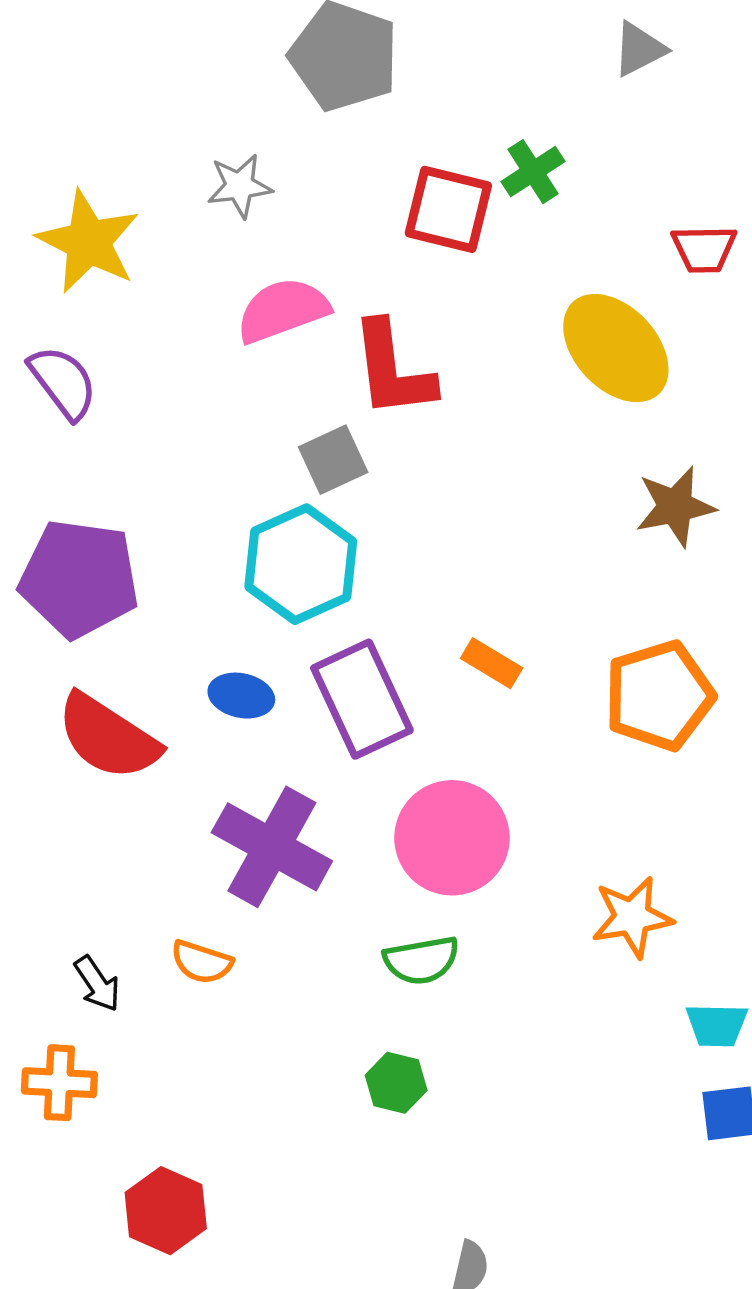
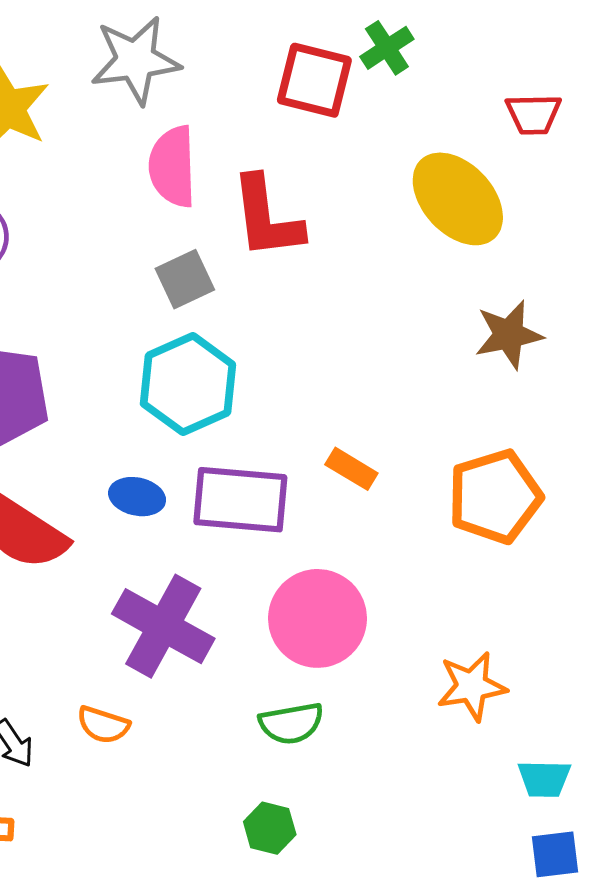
gray star: (239, 186) -> (136, 60), size x1.6
pink semicircle: (283, 310) -> (173, 167), turned -72
gray square: (333, 460) -> (185, 279), moved
purple rectangle: (362, 699) -> (240, 500), turned -60

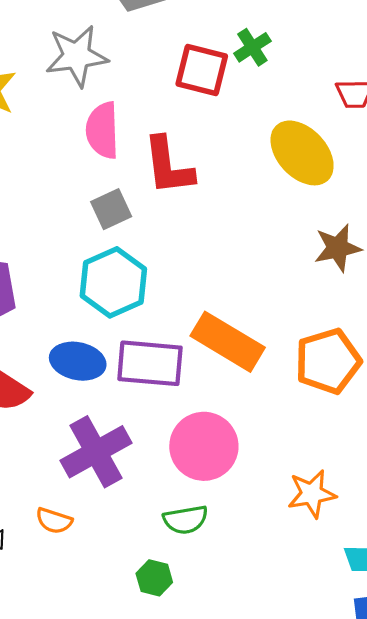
orange rectangle: (351, 469) -> (228, 342), size x2.0
blue ellipse: (137, 497) -> (78, 361), size x1.4
purple cross: (163, 626) -> (96, 452), turned 32
green hexagon: (270, 828) -> (154, 578), moved

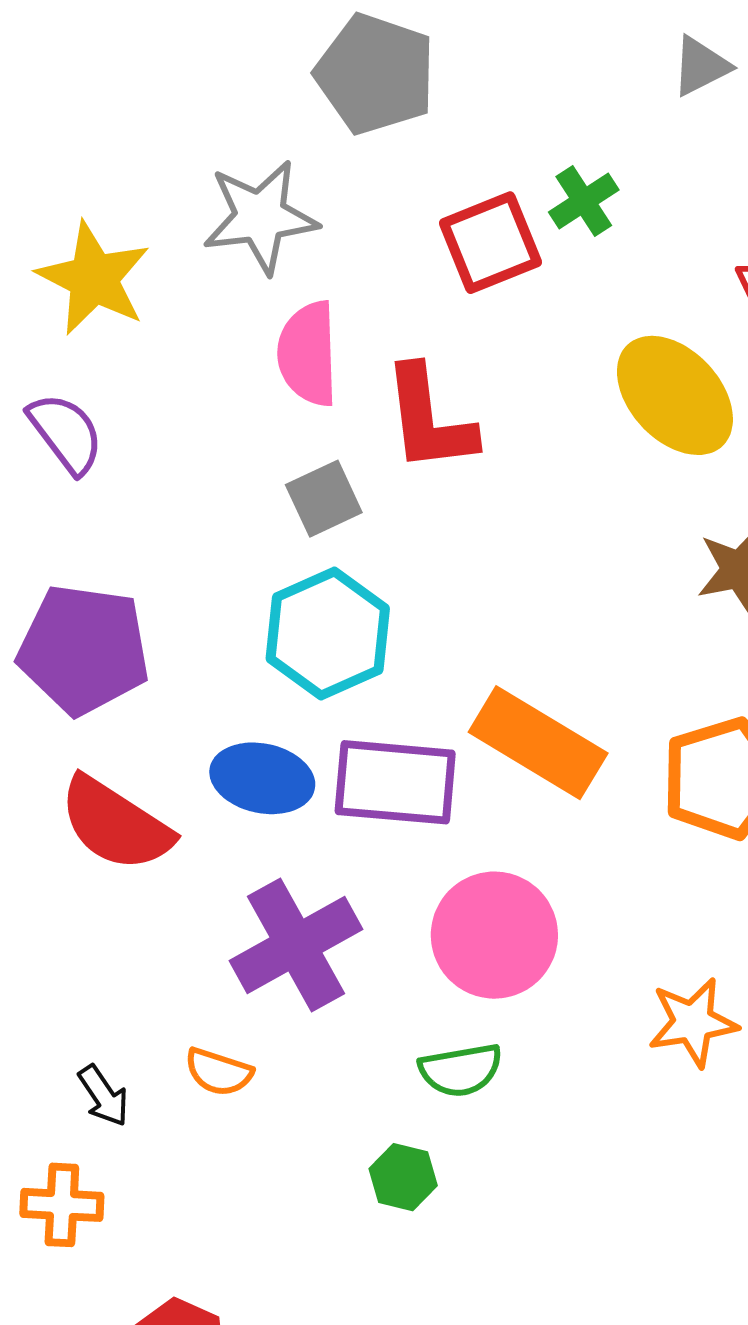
red square: (202, 70) -> (490, 243), turned -36

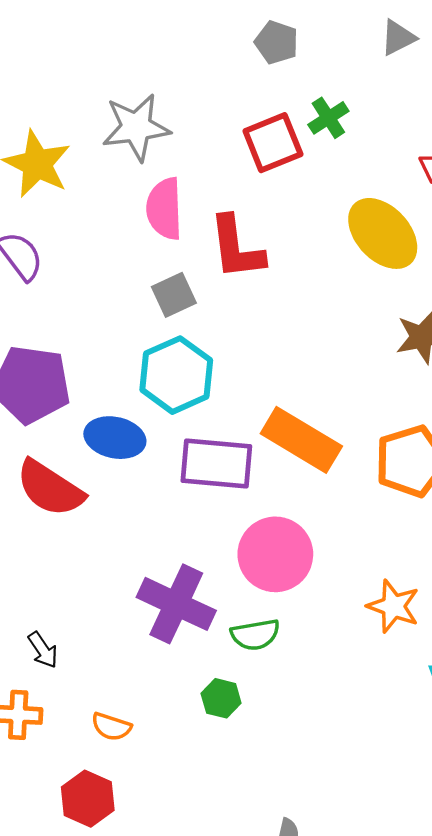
gray pentagon: (375, 74) -> (277, 42), moved, size x0.6
blue ellipse: (262, 778) -> (115, 438), moved
purple cross: (296, 945) -> (176, 604), moved, turned -36
orange star: (693, 1022) -> (393, 606), turned 30
orange semicircle: (219, 1072) -> (111, 727), moved

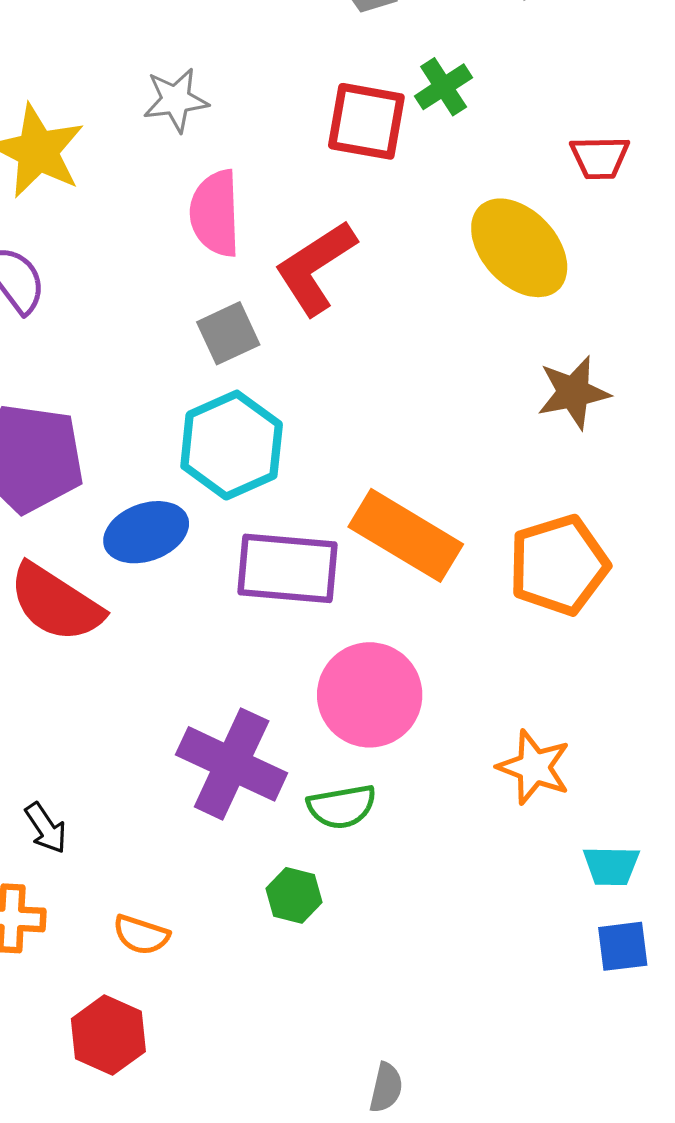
gray star: (136, 127) -> (176, 100), size x0.7
red square: (273, 143) -> (366, 121), turned 32
red L-shape: (236, 248) -> (315, 268), turned 64
blue ellipse: (115, 438) -> (146, 532), turned -32

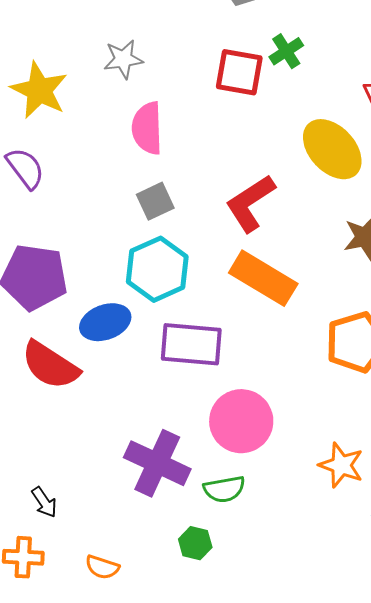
red L-shape: (315, 268) -> (250, 203), moved
orange rectangle: (406, 535) -> (263, 278), moved

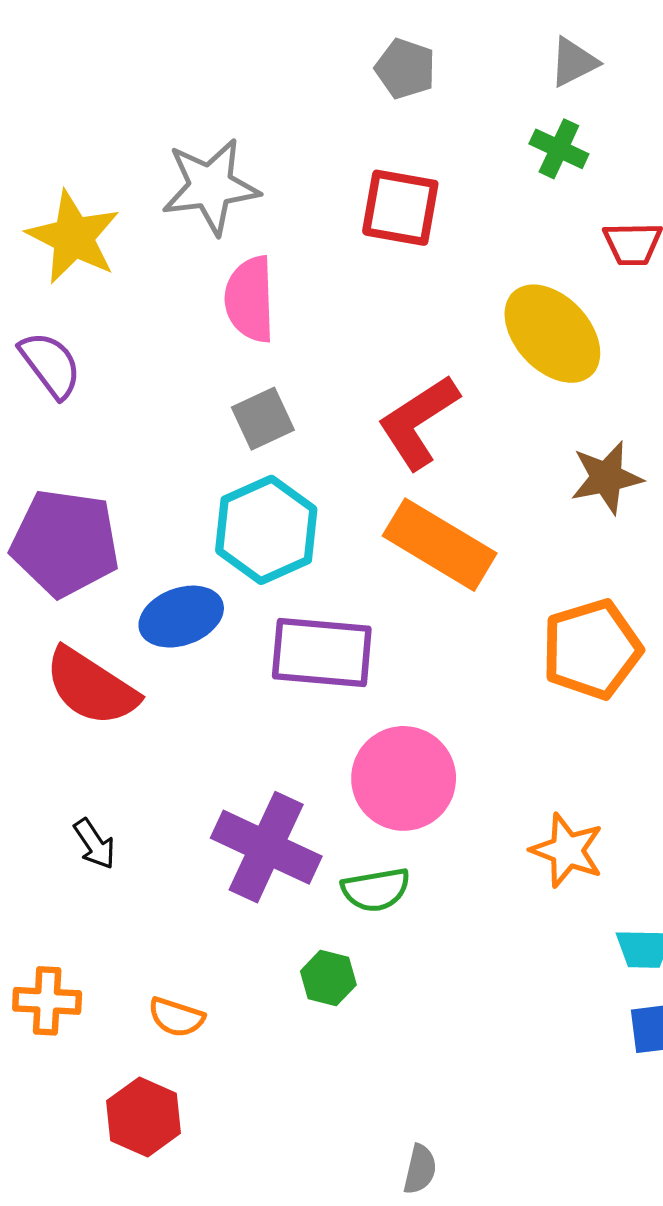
green cross: (286, 51) -> (559, 149), moved, turned -32
gray star: (123, 59) -> (211, 186), size x1.5
black arrow: (44, 502) -> (94, 844), moved

